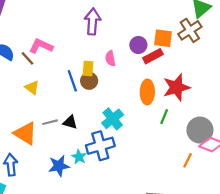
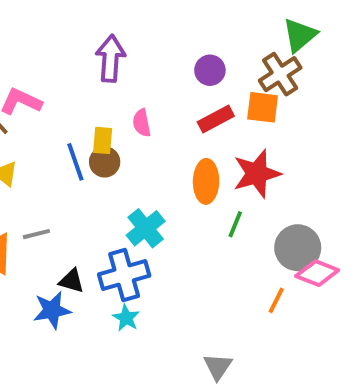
orange square: (163, 38) -> (263, 107), moved
purple circle: (138, 45) -> (210, 70), moved
black triangle: (70, 122) -> (71, 281), moved
cyan star: (79, 157) -> (126, 318), moved

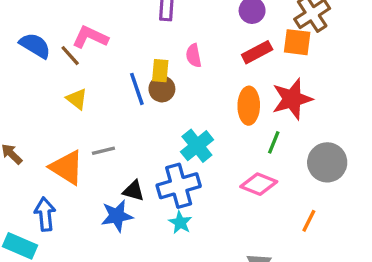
pink diamond: (317, 273) -> (259, 184), moved
orange line: (276, 300) -> (309, 221), moved

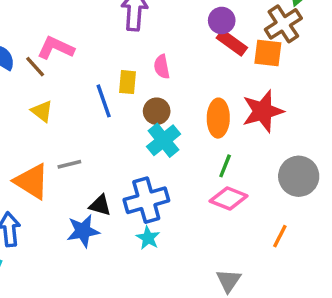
red rectangle: (257, 52) -> (232, 43), moved, turned 64
brown circle: (162, 89) -> (157, 111), moved
green line: (274, 142) -> (225, 166), moved
cyan cross: (197, 146) -> (163, 140), moved

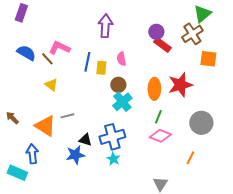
orange square: (268, 53) -> (208, 59), moved
blue line: (104, 101) -> (87, 62), moved, turned 30

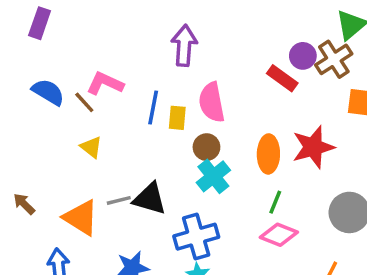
purple circle: (156, 32) -> (303, 56), moved
pink semicircle: (121, 59) -> (212, 102), size x1.6
black triangle: (85, 140) -> (150, 199), moved, size x1.5

